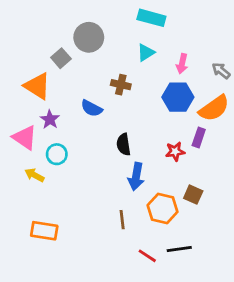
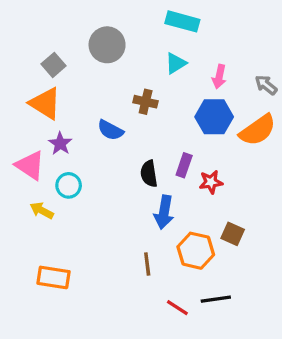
gray square: (61, 58) -> (54, 65), moved
purple rectangle: (199, 138) -> (184, 165), moved

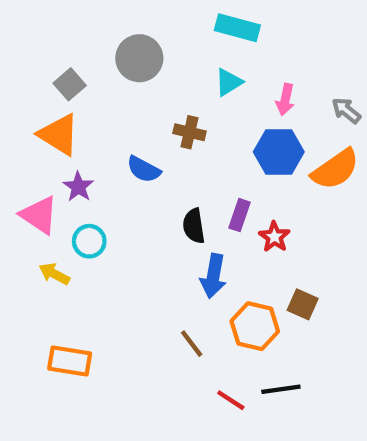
red star: (211, 182) -> (274, 237), turned -30
brown line: (147, 264) -> (192, 344), turned -30

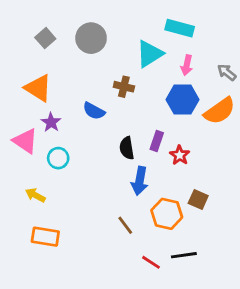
cyan rectangle: (237, 28) -> (180, 28), moved
cyan triangle: (229, 82) -> (150, 54), size x1.5
gray square: (70, 84) -> (45, 38), moved
yellow arrow: (54, 274) -> (35, 195), moved

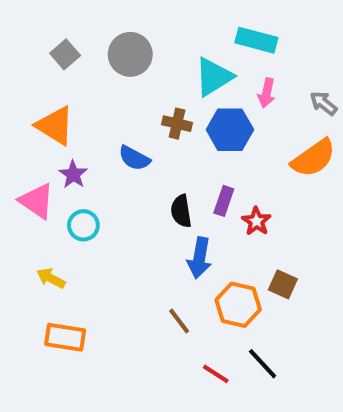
blue hexagon: (182, 100) -> (230, 130), moved
black line: (184, 255) -> (263, 364), turned 55

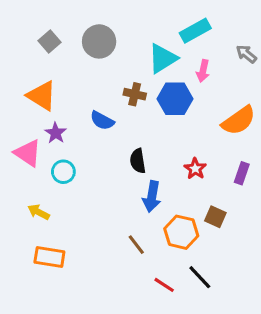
cyan rectangle: (256, 40) -> (195, 31), turned -44
gray arrow: (324, 103) -> (246, 54), moved
purple rectangle: (224, 201) -> (242, 173), moved

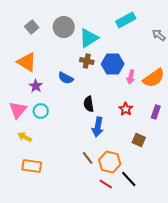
cyan triangle: (163, 59) -> (89, 38), moved
pink arrow: (203, 71) -> (131, 77), moved
pink triangle: (28, 153) -> (18, 110), moved, turned 36
orange hexagon: (181, 232) -> (110, 162), moved

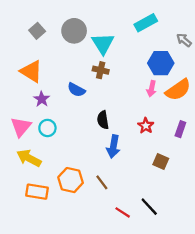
cyan triangle: (89, 38) -> (103, 44), turned -30
blue hexagon: (113, 64) -> (161, 63), moved
yellow arrow: (25, 137) -> (29, 158), size x1.5
orange hexagon: (110, 162) -> (71, 180), moved

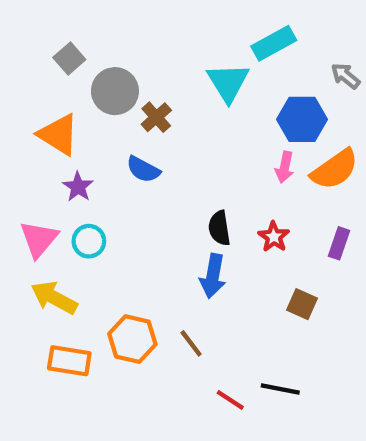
gray circle: (74, 31) -> (115, 91), moved
cyan triangle: (103, 44) -> (228, 82), moved
brown cross: (101, 70) -> (156, 117), moved, turned 35
black semicircle: (103, 120) -> (219, 228), moved
black line: (149, 207) -> (280, 389), turned -36

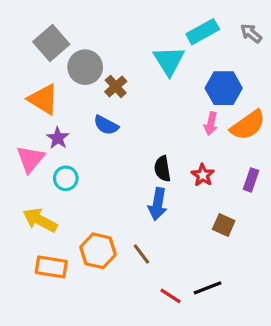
gray square: (69, 58) -> (51, 43), size x1.5
gray arrow: (346, 76) -> (251, 33), moved
pink triangle: (39, 239) -> (30, 159), moved
black line: (280, 389) -> (208, 288), turned -32

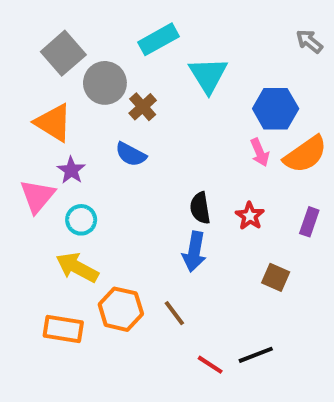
cyan rectangle: (203, 32) -> (159, 39), moved
pink arrow: (211, 124) -> (260, 152), turned -35
yellow arrow: (40, 220) -> (77, 267), moved

